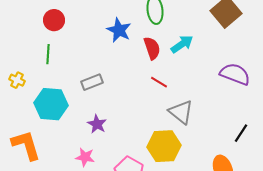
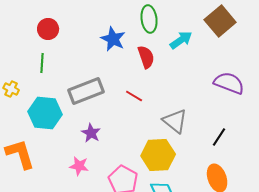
cyan arrow: (182, 44) -> (181, 40), moved
gray rectangle: (92, 82) -> (86, 91), size x1.6
red line: (159, 82) -> (134, 96), moved
black line: (241, 133) -> (219, 137), moved

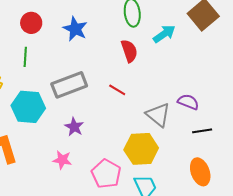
blue star: (113, 39) -> (75, 29), moved
purple semicircle: (229, 83) -> (188, 102), moved, size x0.7
black line: (219, 137) -> (202, 131), turned 48

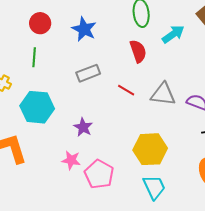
gray rectangle: (69, 85) -> (88, 73), moved, size x0.7
gray triangle: (158, 115) -> (163, 94), moved, turned -32
pink pentagon: (106, 174) -> (99, 174), moved

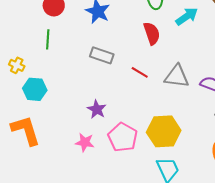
gray rectangle: (88, 73) -> (102, 55), turned 40
cyan hexagon: (37, 107) -> (35, 89), moved, size x0.7
pink pentagon: (99, 174) -> (123, 137), moved

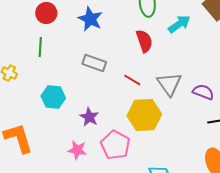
gray triangle: (177, 76) -> (169, 84), turned 48
cyan hexagon: (35, 89) -> (53, 97), moved
yellow hexagon: (164, 131) -> (144, 115), moved

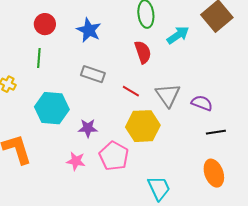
cyan hexagon: (53, 97) -> (52, 108), size x1.4
purple star: (89, 117) -> (88, 128), turned -30

